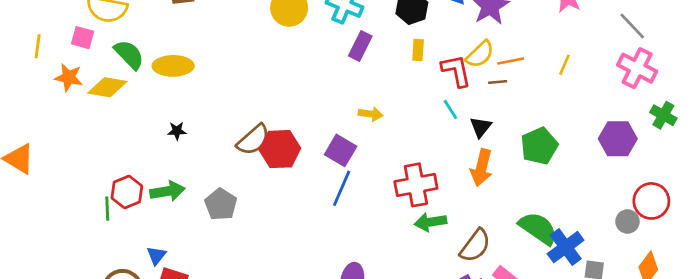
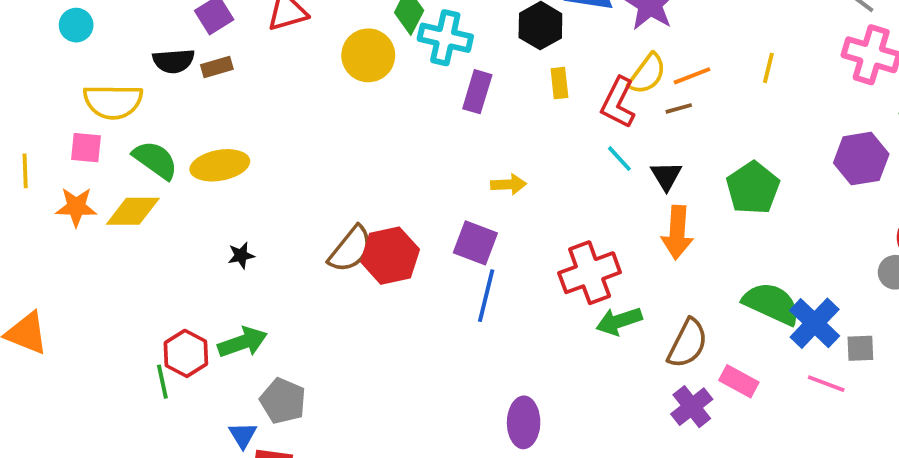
red L-shape: (456, 71) -> (618, 103), turned -132
gray pentagon: (221, 204) -> (283, 401), moved

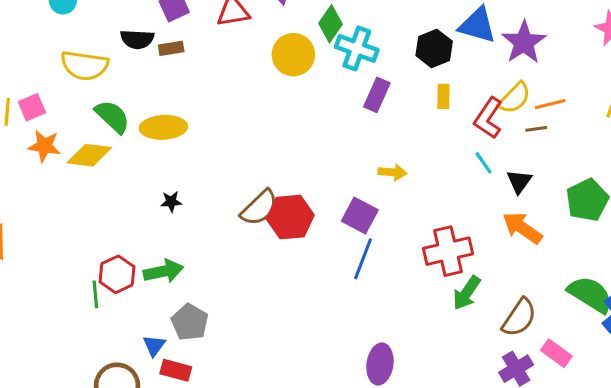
pink square: (86, 148) -> (32, 107), moved, turned -36
orange arrow: (677, 232) -> (522, 228), turned 114
green arrow: (619, 321) -> (467, 293), turned -45

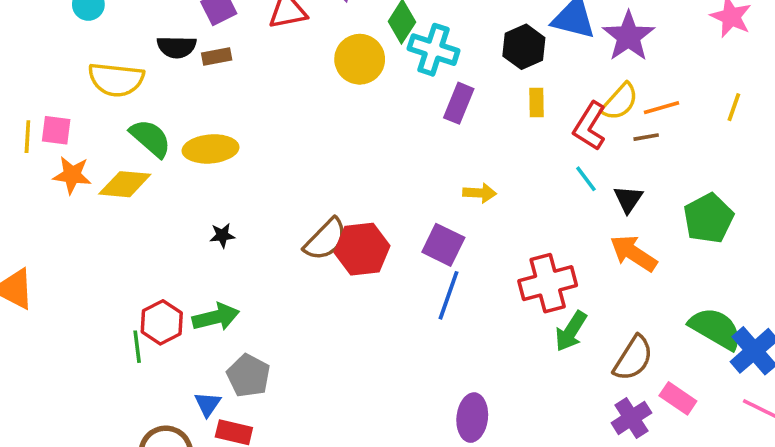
pink square: (32, 107) -> (56, 130), turned 32

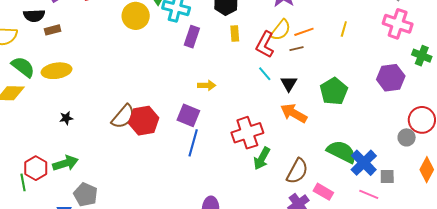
brown rectangle: (217, 56) -> (53, 30), moved

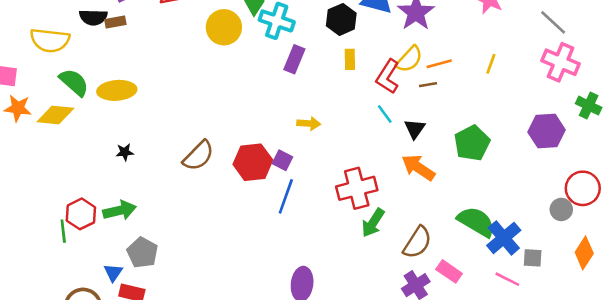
brown rectangle: (53, 30) -> (115, 22), moved
purple square: (188, 115) -> (282, 160), size x0.7
red hexagon: (144, 121) -> (253, 162), moved

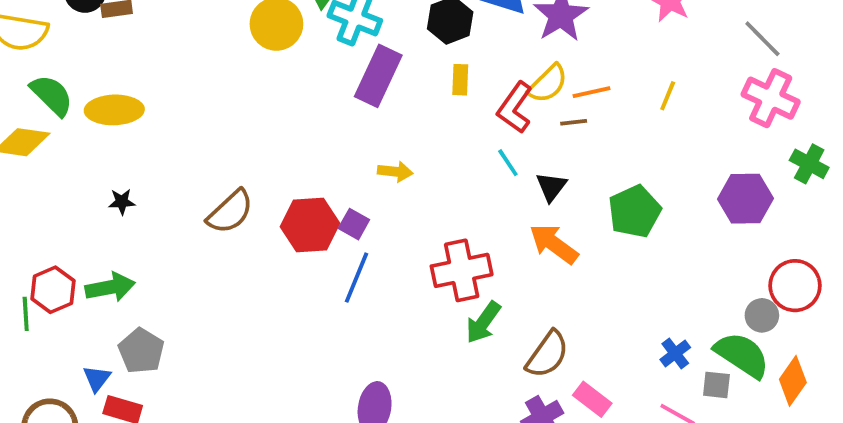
purple rectangle: (294, 59) -> (378, 76), size x1.4
green semicircle: (476, 222) -> (742, 355), moved
blue cross: (504, 238) -> (675, 353), size x0.6

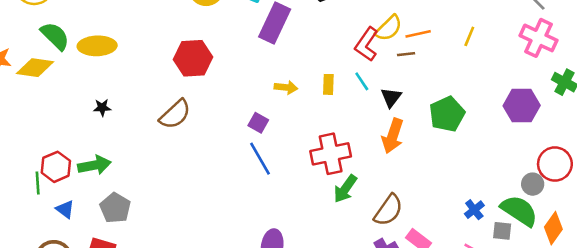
yellow rectangle: (460, 80) -> (328, 84), moved
red hexagon: (310, 225) -> (193, 58), moved
orange arrow: (554, 244) -> (393, 136), turned -108
blue line: (357, 278) -> (260, 159), turned -52
blue triangle: (97, 378) -> (65, 209), moved, turned -30

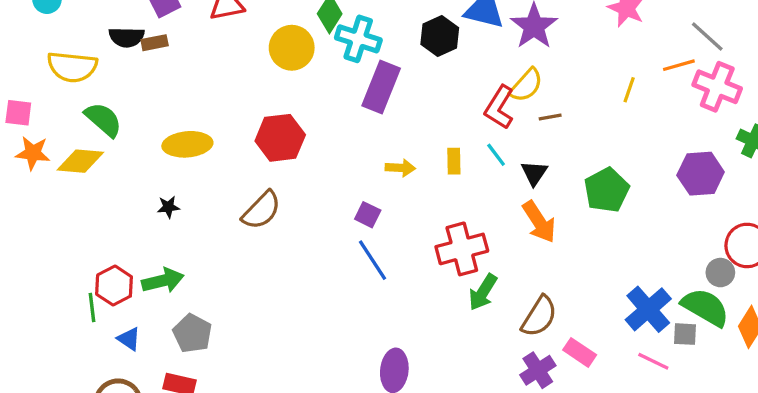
orange line: (418, 34) -> (679, 65), moved
yellow ellipse: (97, 46) -> (187, 144), moved
orange arrow: (393, 136) -> (539, 222), turned -48
blue cross: (474, 210) -> (648, 309), size x1.8

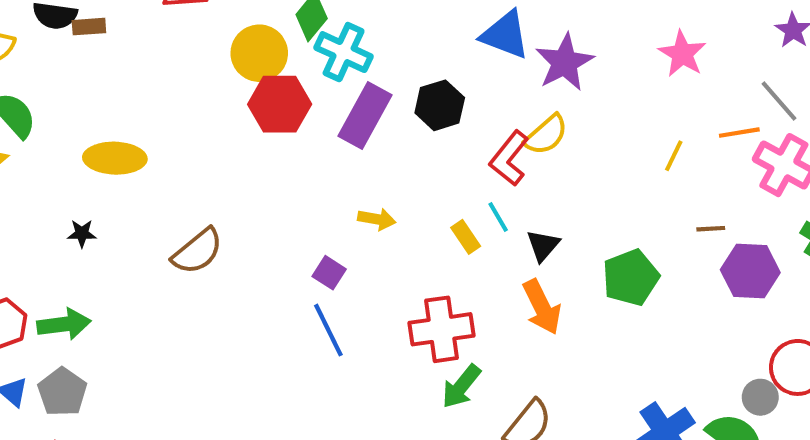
black hexagon: (440, 36) -> (440, 105), moved
brown line: (550, 117) -> (711, 229), moved
red hexagon: (280, 138) -> (280, 104), moved
yellow rectangle: (454, 161) -> (466, 237), moved, turned -40
gray pentagon: (192, 333) -> (62, 392), moved

